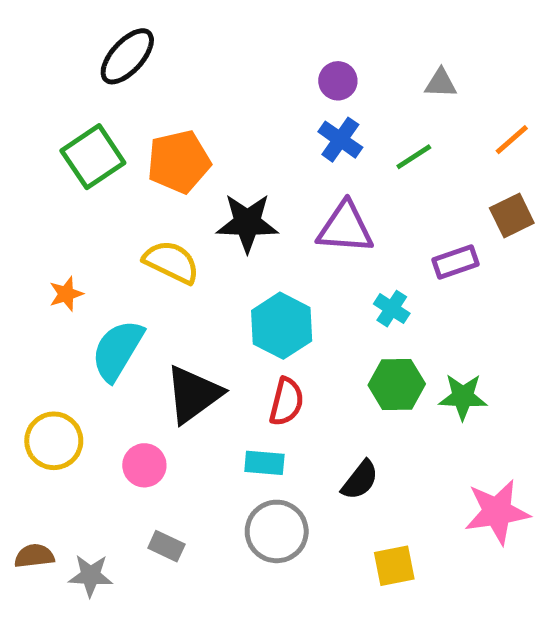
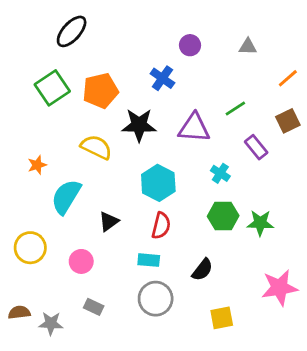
blue cross: (340, 140) -> (162, 78), moved
green line: (414, 157) -> (235, 109), moved
purple rectangle: (455, 262) -> (256, 147), turned 70
black triangle: (193, 394) -> (109, 222), size x0.6

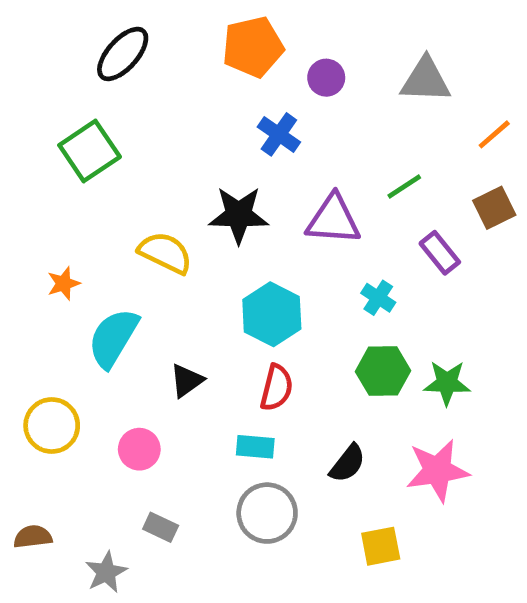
gray triangle: (248, 47) -> (426, 80), size x1.6
orange pentagon: (100, 91) -> (253, 47), moved
pink star: (280, 288) -> (437, 470), moved
gray star: (51, 323) -> (106, 572), moved, turned -30

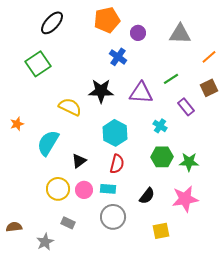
orange star: (64, 284) -> (17, 124), moved
yellow circle: (52, 425) -> (58, 189), moved
pink circle: (139, 449) -> (84, 190), moved

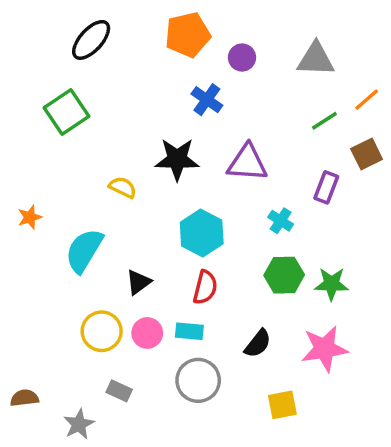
green line: (171, 79) -> (324, 121), moved
yellow semicircle: (70, 107) -> (123, 187), size x0.7
purple rectangle: (186, 107) -> (326, 187), turned 60

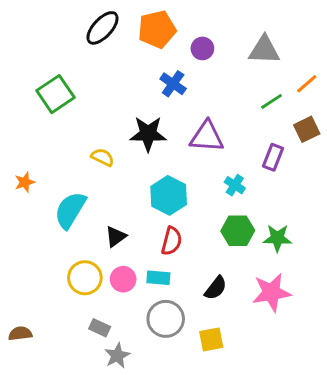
black ellipse: (91, 40) -> (103, 28), moved
yellow square: (282, 405) -> (211, 339), moved
gray star: (79, 424) -> (117, 356), moved

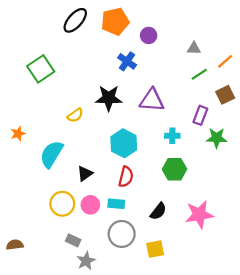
gray triangle: (264, 50) -> (194, 48), moved, size x0.6
yellow semicircle: (103, 157) -> (75, 115), turned 119
cyan cross: (235, 185) -> (172, 136), turned -32
green star: (277, 238) -> (217, 138), moved

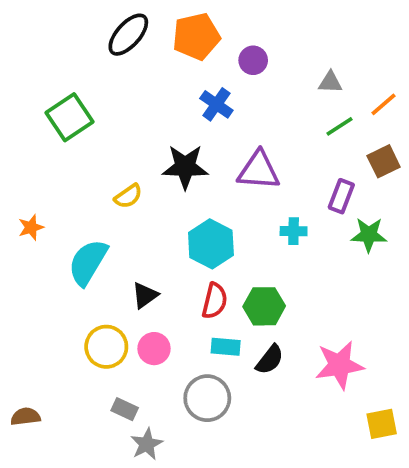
green hexagon: (174, 169) -> (264, 306), moved
cyan rectangle: (116, 204) -> (226, 347), moved
yellow square: (155, 249) -> (382, 424), moved

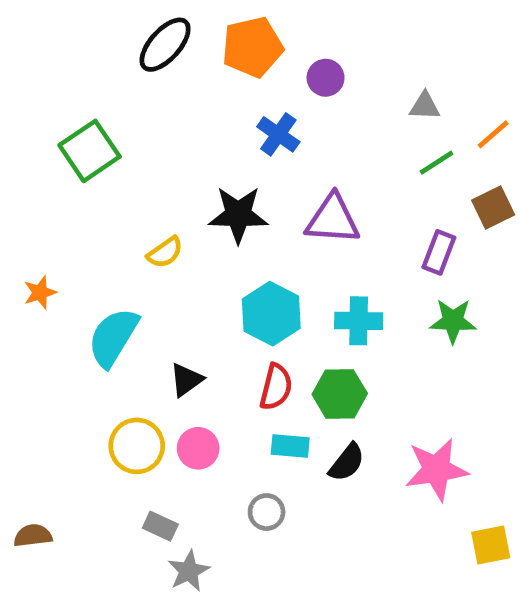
cyan cross: (294, 231) -> (359, 321), moved, size x1.4
green star: (369, 235) -> (453, 321), moved
gray circle: (207, 398) -> (267, 512), size x0.6

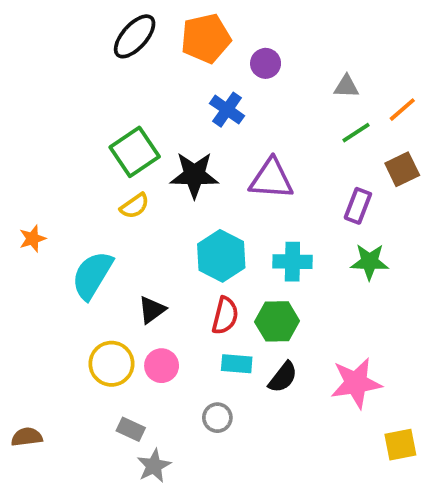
green square: (90, 151) -> (135, 152), moved

